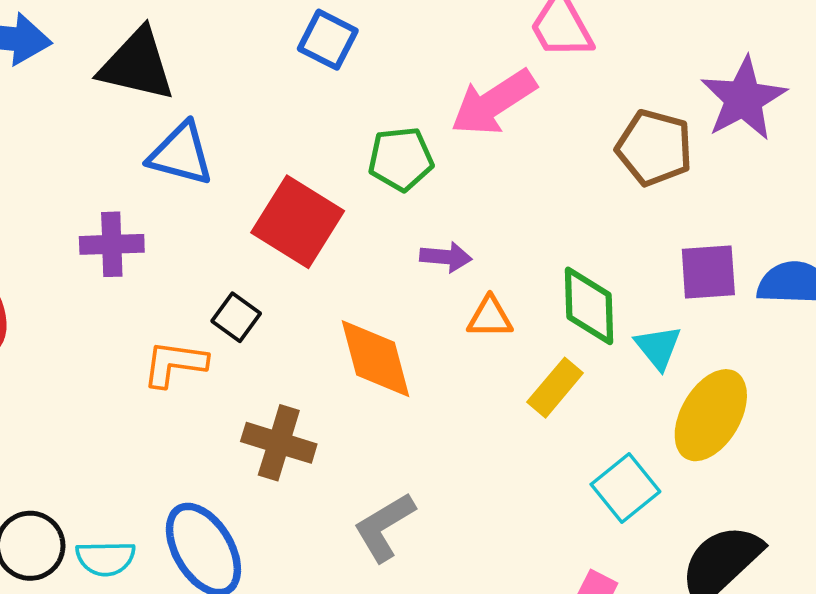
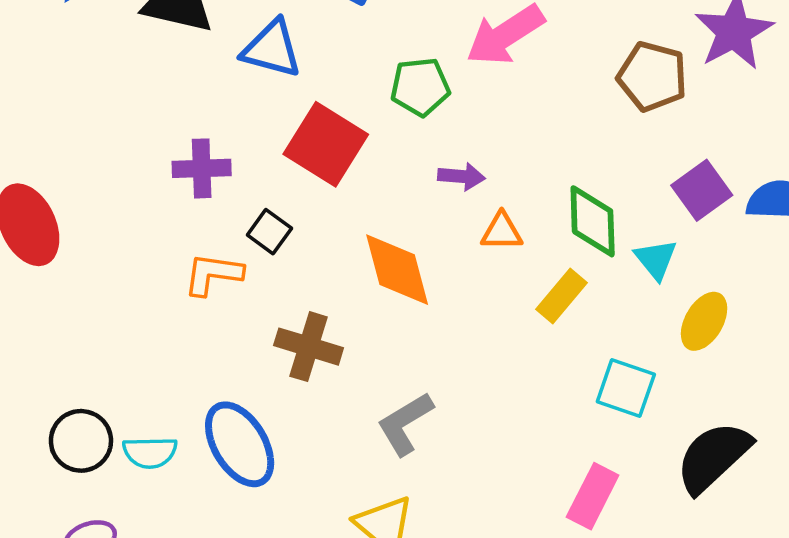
blue triangle: (181, 154) -> (272, 49), moved
purple cross: (112, 244) -> (202, 168), moved
purple square: (708, 272) -> (702, 190), turned -32
yellow ellipse: (711, 415) -> (704, 321), size x0.7
cyan square: (625, 488) -> (626, 388), turned -32

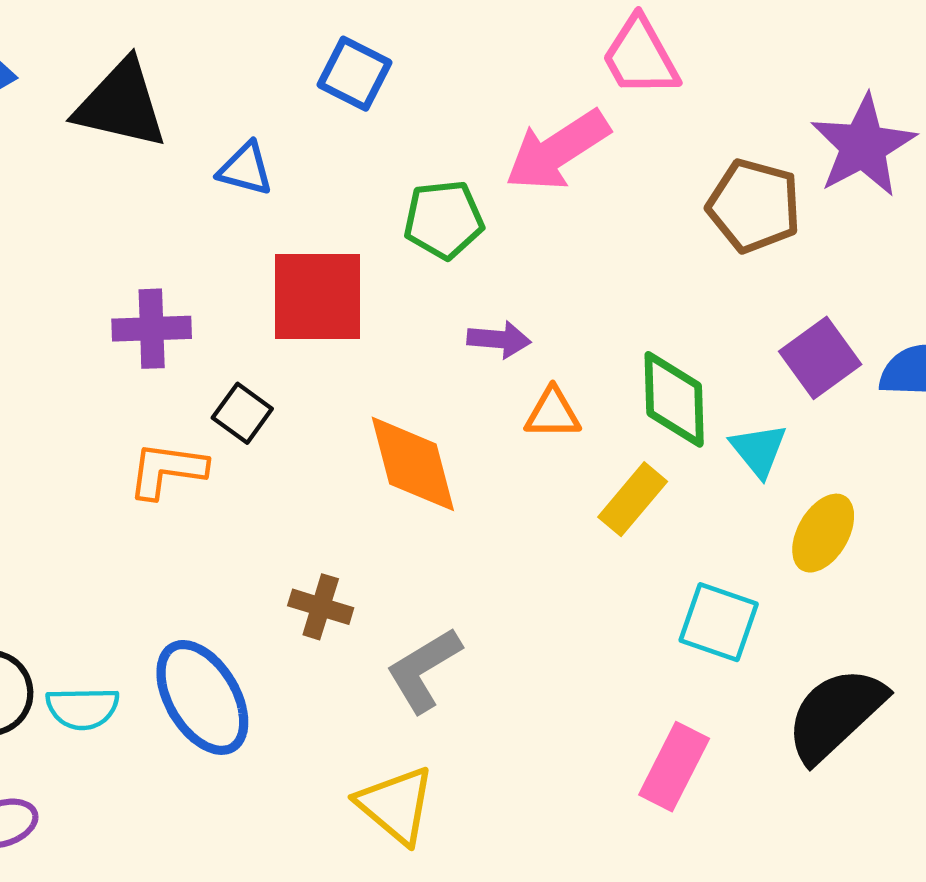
blue triangle: (272, 49) -> (245, 169), size x0.7
red square: (326, 144) -> (318, 296), turned -32
brown cross: (309, 347) -> (321, 607), moved, size x0.7

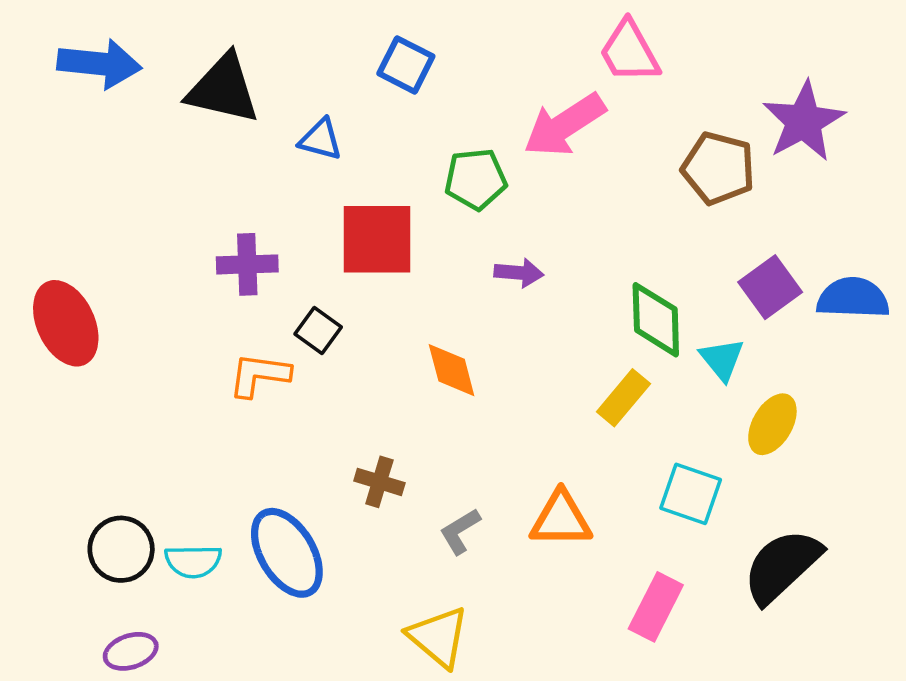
orange triangle: (553, 413) -> (561, 519), moved, size x1.4
orange diamond: (413, 464) -> (452, 370), size x0.7
gray L-shape: (424, 670) -> (460, 531), size x0.7

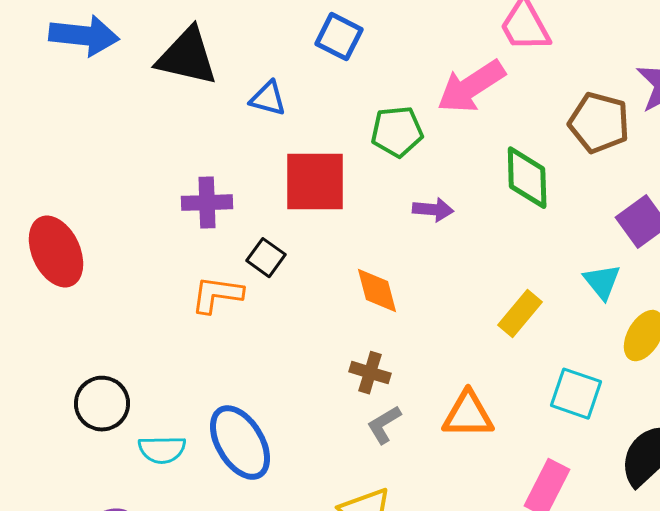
green diamond: (656, 320) -> (527, 178), moved
brown cross: (379, 482) -> (370, 373), moved
black circle: (121, 549) -> (102, 404), moved

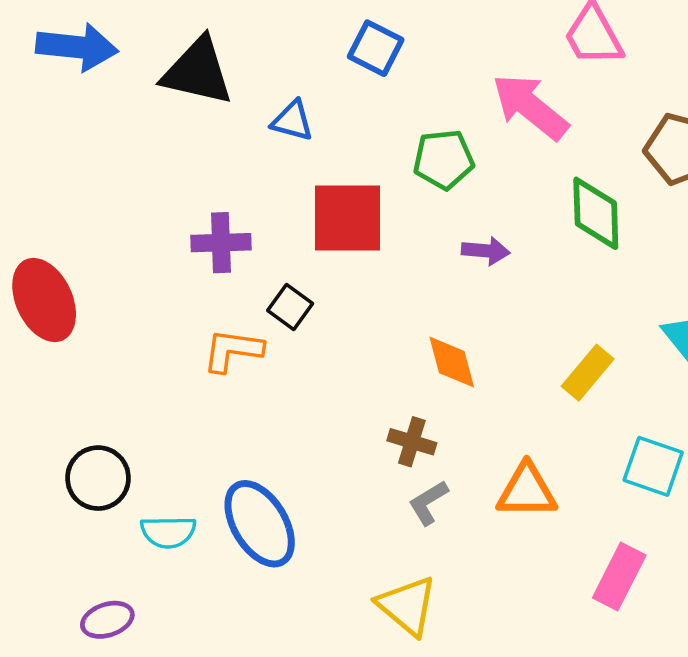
pink arrow: (471, 87) -> (530, 107), turned 72
orange diamond: (377, 291) -> (452, 362), moved

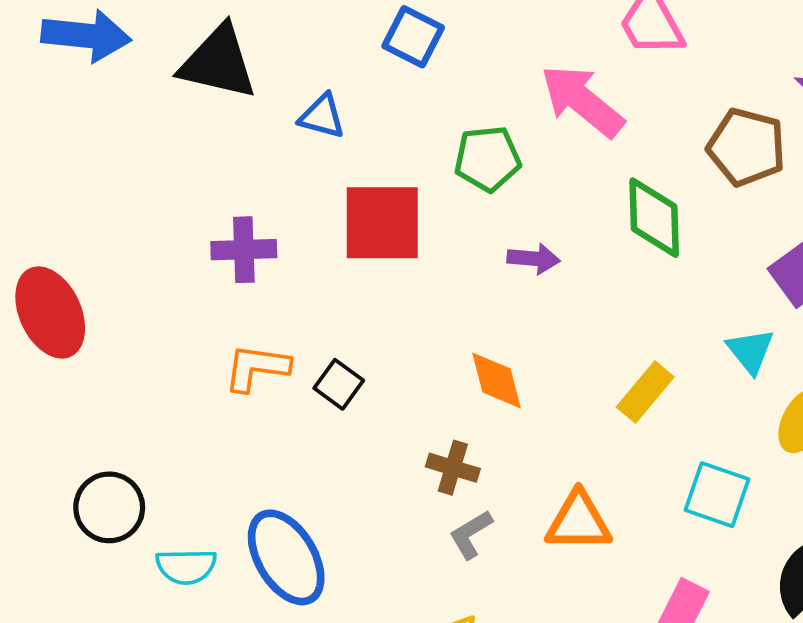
black square: (290, 307) -> (339, 384), moved

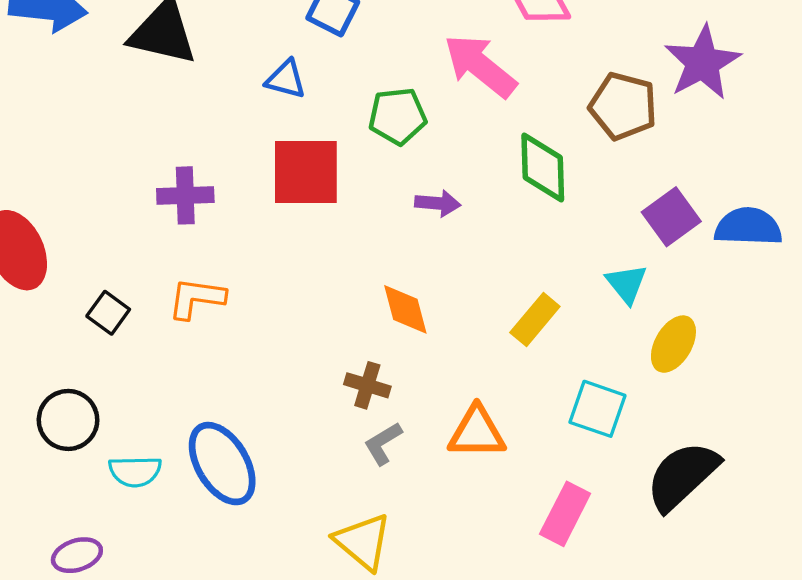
blue triangle: (322, 116) -> (286, 79), moved
black square: (339, 384) -> (108, 313), moved

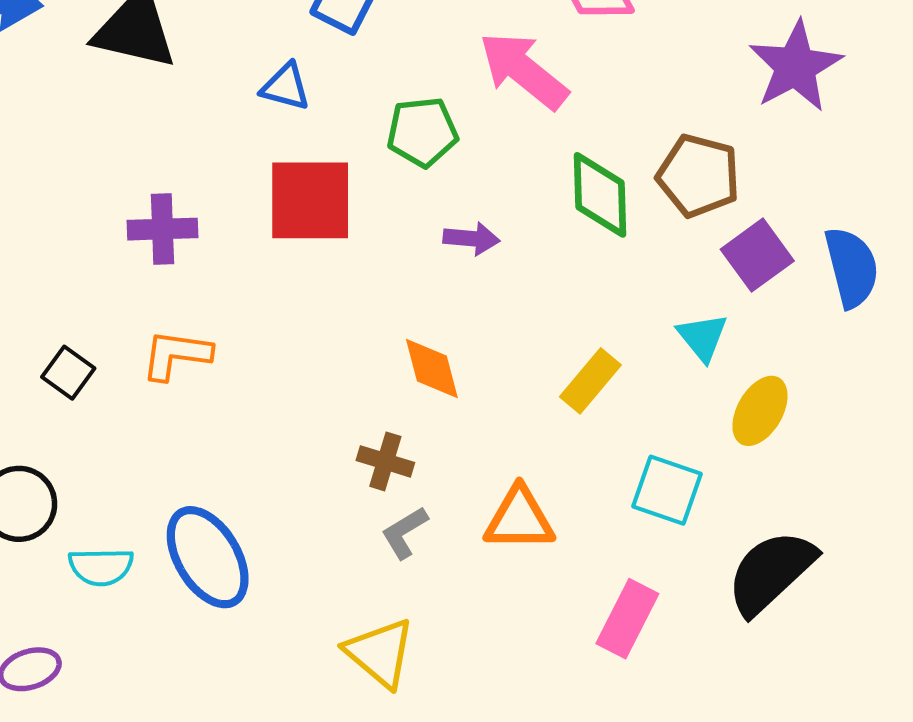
brown pentagon: (623, 106) -> (698, 176), moved
blue semicircle: (748, 227) -> (852, 267), turned 74

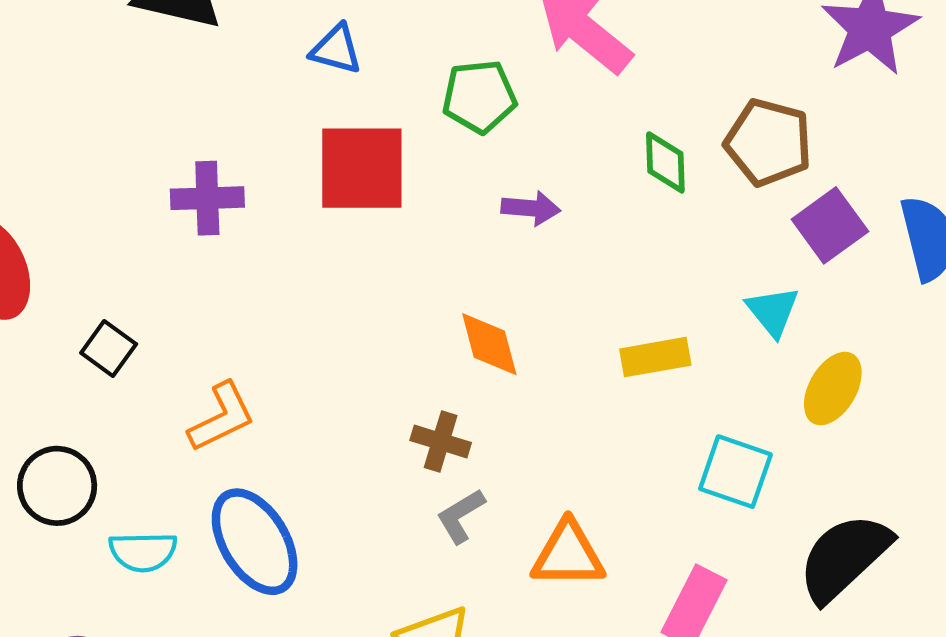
green diamond: (600, 195) -> (665, 162), size x0.7
orange L-shape: (176, 355) -> (222, 417), moved, turned 146
yellow rectangle: (590, 381) -> (655, 357), turned 40
orange triangle: (519, 519) -> (568, 555), moved

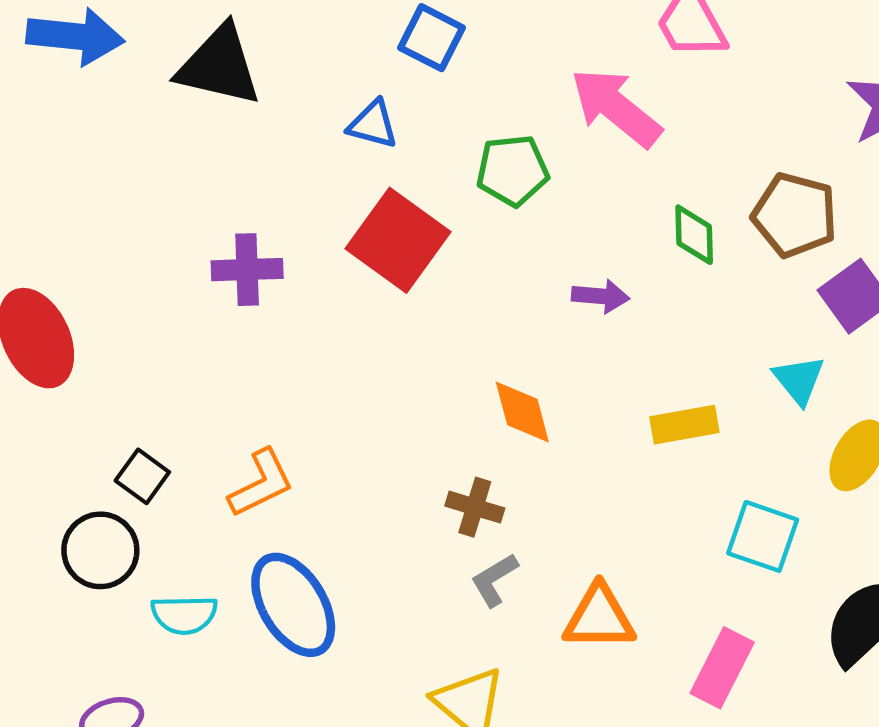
red square: (362, 168) -> (398, 240), turned 36
purple arrow: (531, 208) -> (601, 296), moved
black square: (109, 348) -> (142, 476), moved

